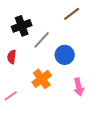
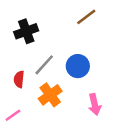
gray line: (42, 40) -> (44, 65), moved
red semicircle: (12, 57) -> (19, 79), moved

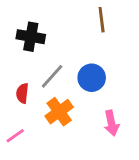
brown line: (86, 17) -> (102, 20), turned -60
black cross: (26, 31) -> (31, 37), turned 30

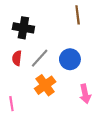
red semicircle: (22, 93) -> (17, 58), moved
pink line: (15, 136) -> (11, 104), turned -64

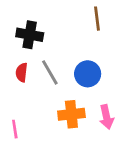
gray line: (40, 58) -> (50, 72), turned -72
orange cross: (45, 85) -> (71, 114), moved, turned 30

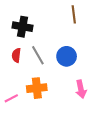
orange cross: (71, 114) -> (37, 88), moved
pink line: (15, 129) -> (11, 98), turned 72

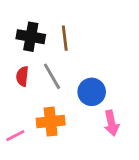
brown line: (74, 14) -> (65, 38), moved
blue circle: (67, 56) -> (92, 92), moved

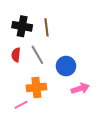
pink arrow: (111, 123) -> (80, 88), turned -96
pink line: (15, 136) -> (21, 105), moved

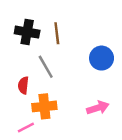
red semicircle: (16, 55) -> (23, 85), moved
blue circle: (66, 66) -> (102, 58), moved

